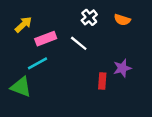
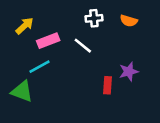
white cross: (89, 17) -> (94, 18), turned 35

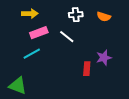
yellow arrow: (25, 26) -> (30, 14), moved, turned 42
green triangle: (22, 91) -> (18, 86), moved

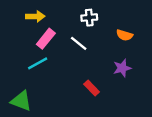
orange semicircle: (104, 17) -> (124, 35), moved
pink rectangle: (39, 33) -> (46, 39), turned -30
red rectangle: (87, 69) -> (92, 88), moved, turned -48

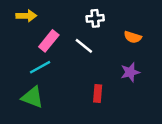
yellow arrow: (35, 16) -> (26, 16), moved
red rectangle: (92, 88) -> (98, 93), turned 49
green triangle: (21, 101) -> (33, 97), moved

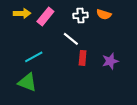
orange semicircle: (133, 37) -> (104, 14), moved
pink rectangle: (49, 41) -> (45, 17), moved
red rectangle: (98, 93) -> (83, 58), moved

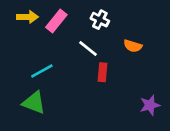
orange semicircle: (104, 14) -> (133, 46), moved
white cross: (80, 15) -> (100, 20), turned 32
purple star: (110, 61) -> (150, 105), moved

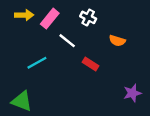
white line: (88, 49) -> (67, 41), moved
red rectangle: (102, 72) -> (90, 64), turned -63
green triangle: (34, 103) -> (22, 101), moved

